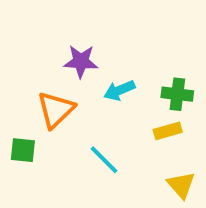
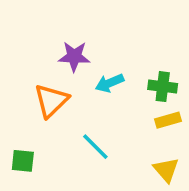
yellow rectangle: (168, 131) -> (168, 120), moved
green square: (23, 150) -> (23, 161), moved

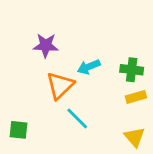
purple star: (74, 56) -> (46, 45), moved
orange triangle: (51, 101) -> (60, 85), moved

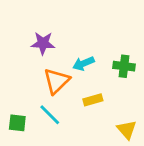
yellow rectangle: (136, 97) -> (93, 100), moved
cyan line: (77, 118) -> (50, 115), moved

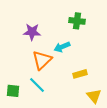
green cross: (124, 66) -> (77, 21), moved
yellow rectangle: (93, 100) -> (80, 74), moved

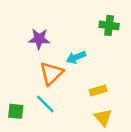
green cross: (77, 21) -> (109, 25), moved
yellow triangle: (94, 96) -> (103, 117), moved

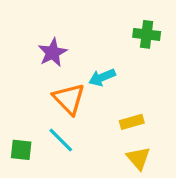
purple star: (39, 39) -> (53, 53), turned -30
orange triangle: (51, 73) -> (69, 99), turned -30

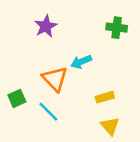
purple star: (53, 53) -> (46, 26), moved
green square: (21, 150) -> (17, 98), moved, turned -30

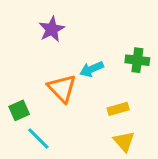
green cross: (117, 28) -> (137, 60), moved
cyan line: (48, 112) -> (38, 138), moved

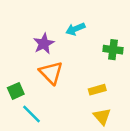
purple star: (52, 29) -> (44, 44), moved
cyan arrow: (92, 69) -> (75, 29), moved

